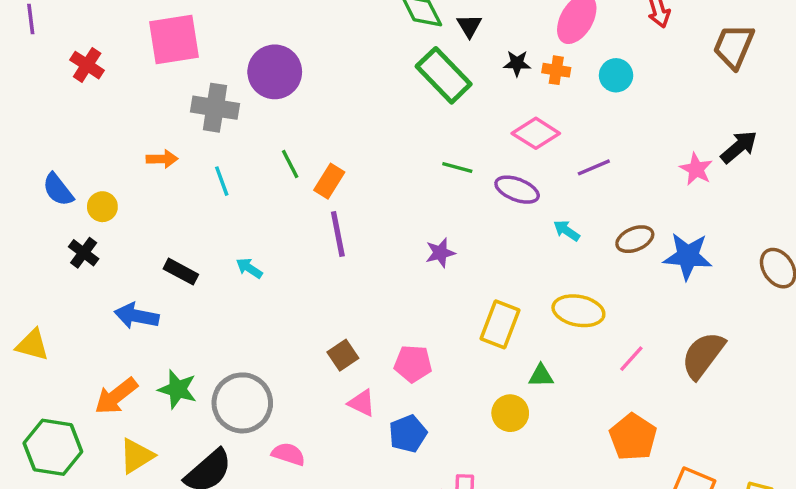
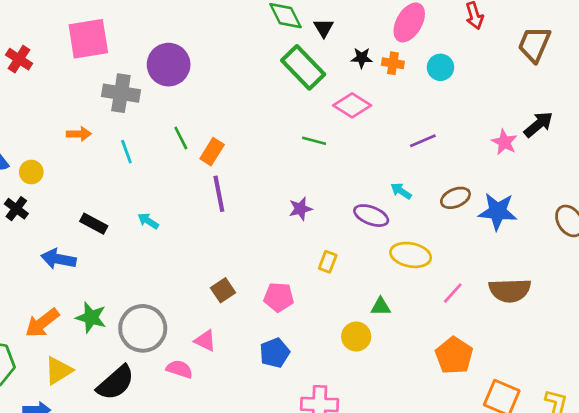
pink diamond: (536, 133) -> (352, 105), moved
purple ellipse: (517, 190) -> (371, 216), moved
yellow rectangle: (500, 324) -> (328, 262), moved, size x0.6
brown semicircle: (703, 355) -> (510, 290), turned -129
pink triangle: (362, 403) -> (205, 341), moved

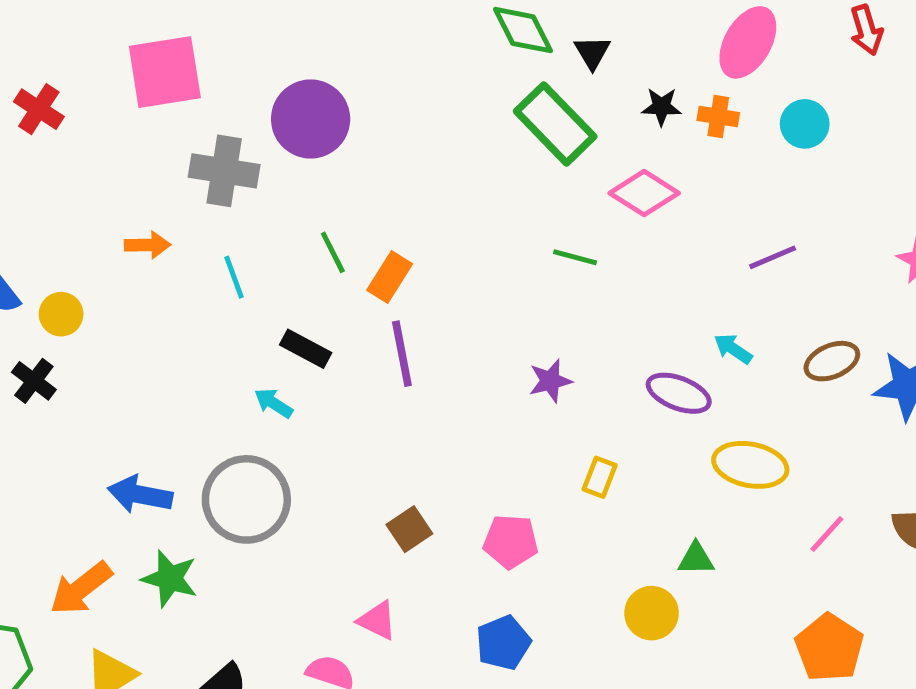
black rectangle: (94, 224) -> (306, 349), moved
blue arrow: (58, 259) -> (140, 495), moved
gray circle: (143, 328) -> (246, 499), moved

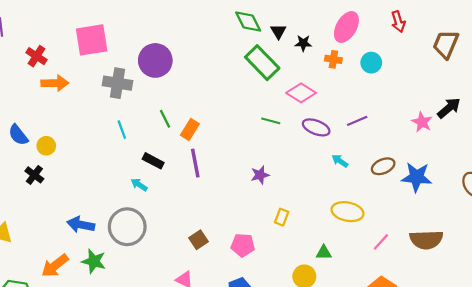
black star: (661, 107) -> (303, 43), moved
orange arrow: (148, 245) -> (55, 83), moved, size x1.4
purple ellipse: (679, 393) -> (316, 127), moved

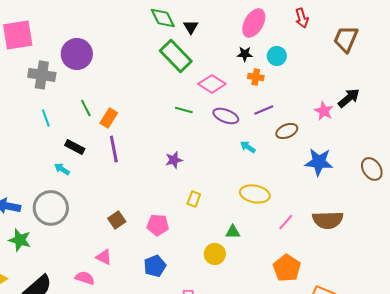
black star: (303, 43) -> (245, 54), moved
orange cross: (333, 59) -> (256, 77), moved
brown ellipse: (383, 166) -> (287, 131), moved

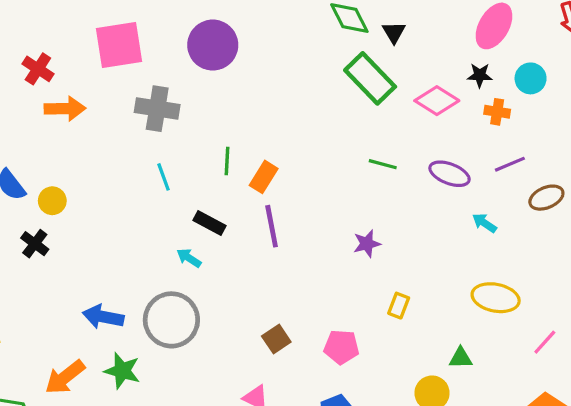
purple circle: (77, 54) -> (213, 45), moved
pink diamond: (212, 84) -> (437, 101), moved
green line: (86, 108) -> (227, 161), turned 30

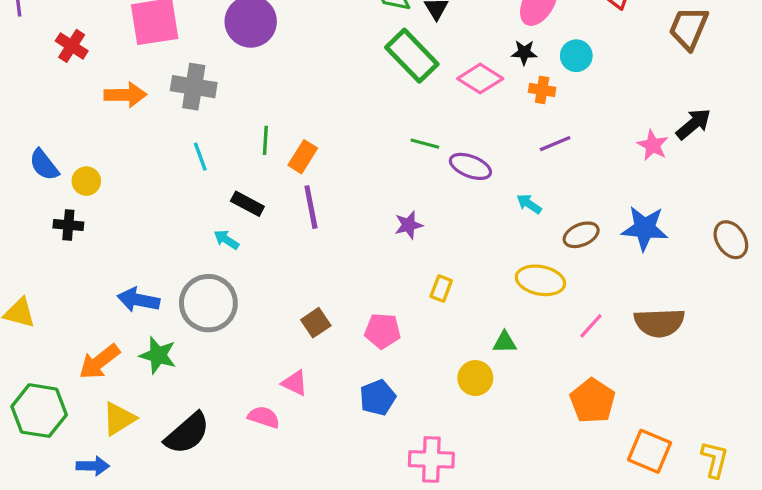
orange arrow: (65, 109) -> (125, 95), moved
purple ellipse: (449, 174) -> (470, 166), moved
brown ellipse: (546, 198) -> (581, 235), moved
black cross: (35, 244) -> (68, 225), turned -32

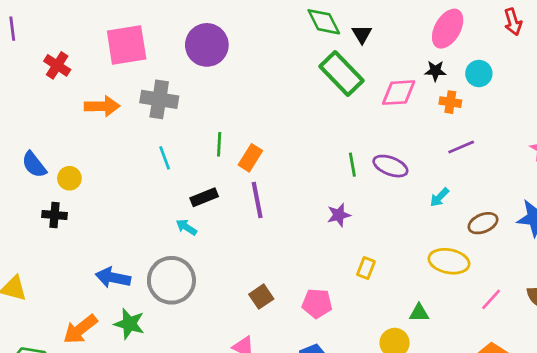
pink diamond: (480, 79) -> (399, 93), turned -36
green line: (425, 144) -> (352, 165), moved, turned 65
black rectangle: (247, 204) -> (204, 197), turned -50
cyan arrow: (529, 204) -> (439, 197), turned -80

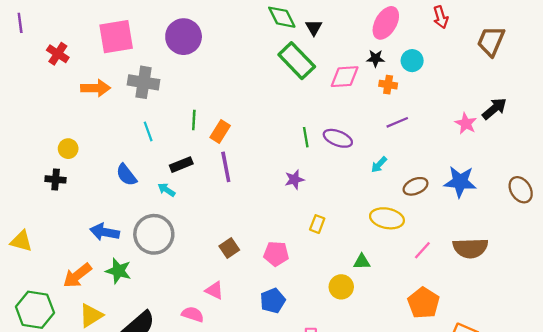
blue semicircle: (34, 165) -> (126, 175), moved

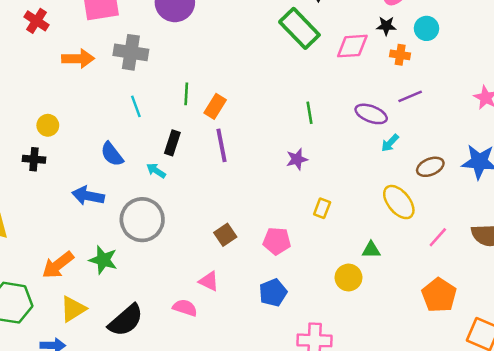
purple ellipse: (338, 138) -> (371, 114), moved
black rectangle: (181, 165) -> (172, 143), turned -50
yellow ellipse: (387, 218) -> (399, 202), turned 40
blue arrow: (105, 232) -> (88, 196), moved

